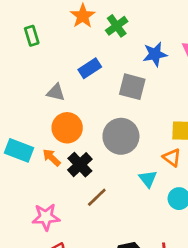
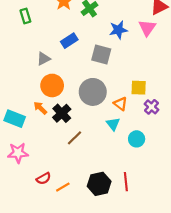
gray triangle: (56, 92) -> (44, 59), turned -40
cyan rectangle: (19, 150) -> (15, 119), moved
orange triangle: (172, 158) -> (121, 104), moved
pink star: (46, 217) -> (18, 153), moved

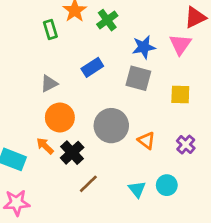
green rectangle: (25, 16) -> (50, 30), moved
blue rectangle: (69, 41) -> (92, 67), moved
gray square: (101, 55) -> (138, 78), moved
yellow square: (139, 88) -> (180, 94), moved
cyan triangle: (113, 124) -> (137, 189), moved

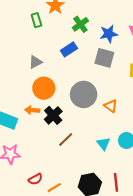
green cross: (107, 20) -> (80, 24), moved
orange arrow: (45, 146) -> (32, 110), turned -40

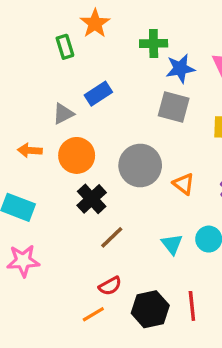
green cross: (80, 24) -> (154, 43), moved, turned 35
blue rectangle: (69, 49) -> (98, 94), moved
orange arrow: (32, 110) -> (30, 150), moved
red semicircle: (35, 179) -> (110, 286), moved

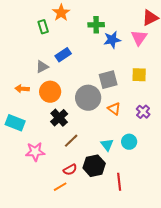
gray square: (174, 107) -> (108, 80), moved, turned -30
pink star: (23, 261) -> (35, 152), moved
black hexagon: (150, 309) -> (94, 166), moved

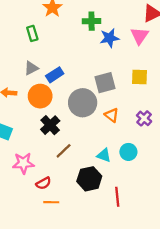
green rectangle: (43, 27) -> (32, 33), moved
blue rectangle: (63, 55) -> (55, 75), moved
cyan triangle: (107, 145) -> (104, 155), turned -32
red semicircle: (70, 170) -> (43, 183), moved
orange line: (60, 187) -> (51, 202), turned 32

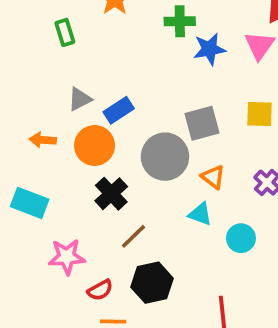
green rectangle: (32, 33) -> (65, 32), moved
cyan triangle: (104, 155) -> (200, 214), moved
black hexagon: (89, 179) -> (152, 283), moved

